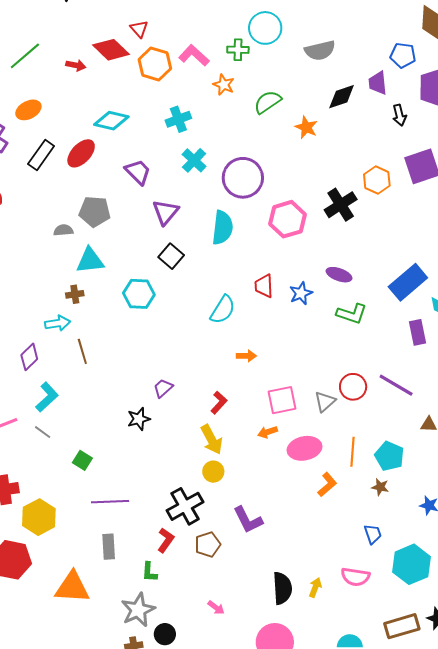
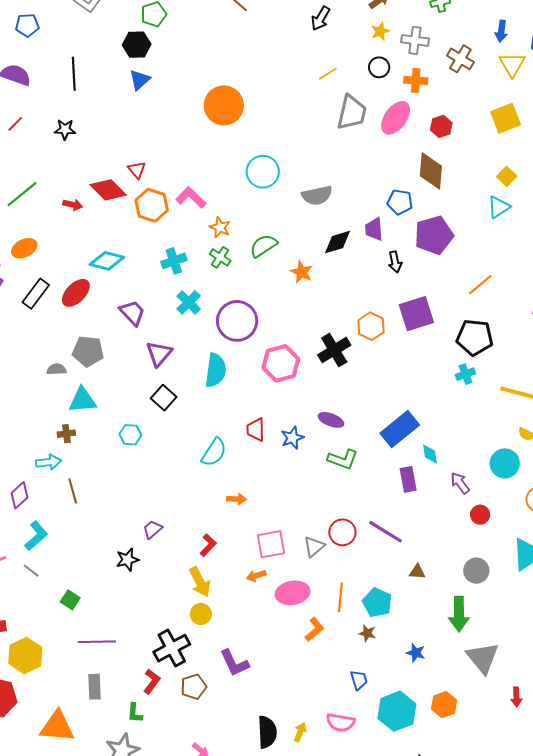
green cross: (238, 50) -> (220, 257), moved, turned 30
cyan hexagon: (139, 294) -> (130, 435), size x0.7

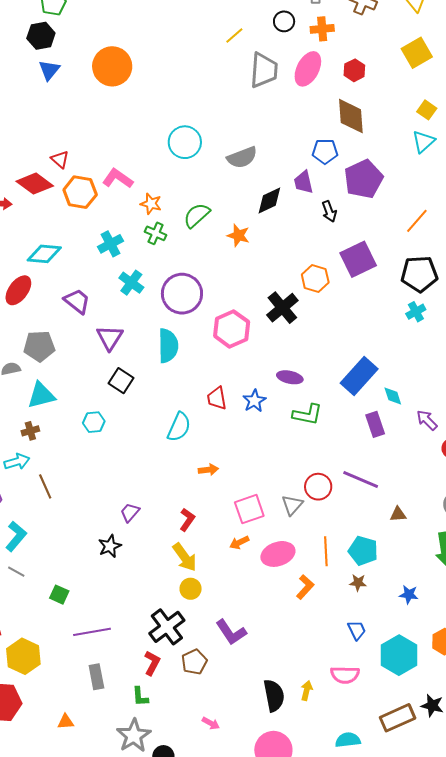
orange circle: (224, 105) -> (112, 66), moved
orange triangle: (57, 727) -> (66, 722), size x0.5

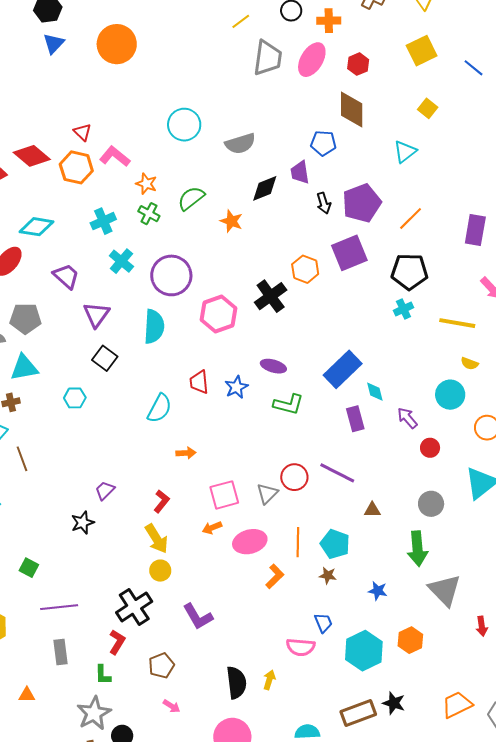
cyan triangle: (423, 142) -> (405, 152), moved
red triangle: (60, 159) -> (82, 132), moved
purple pentagon: (364, 179) -> (362, 203), moved
brown pentagon: (194, 662) -> (161, 666), moved
pink semicircle: (345, 675) -> (301, 647), moved

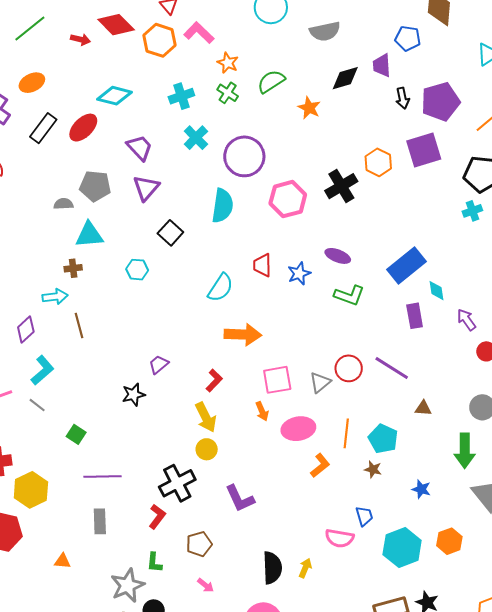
purple triangle: (96, 315) -> (146, 188), moved
orange arrow: (186, 453) -> (243, 335), size x1.8
orange arrow: (212, 528) -> (262, 411), turned -96
green L-shape: (103, 675) -> (154, 562), moved

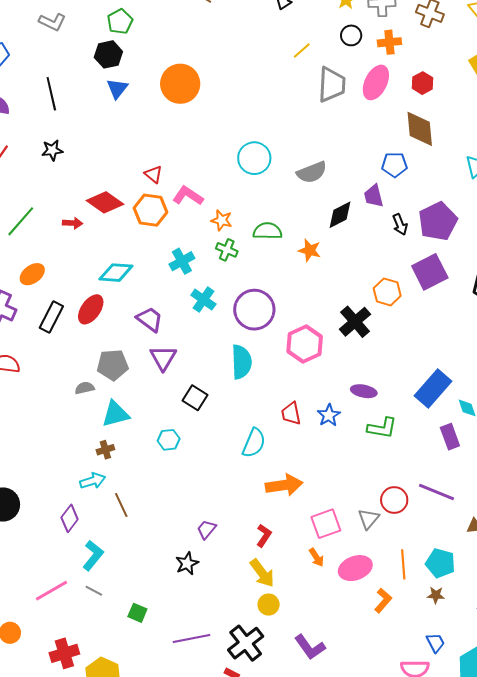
green semicircle: (271, 81) -> (268, 231), turned 44
purple line: (103, 476) -> (192, 639), moved

